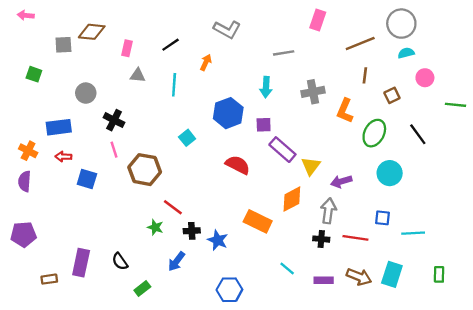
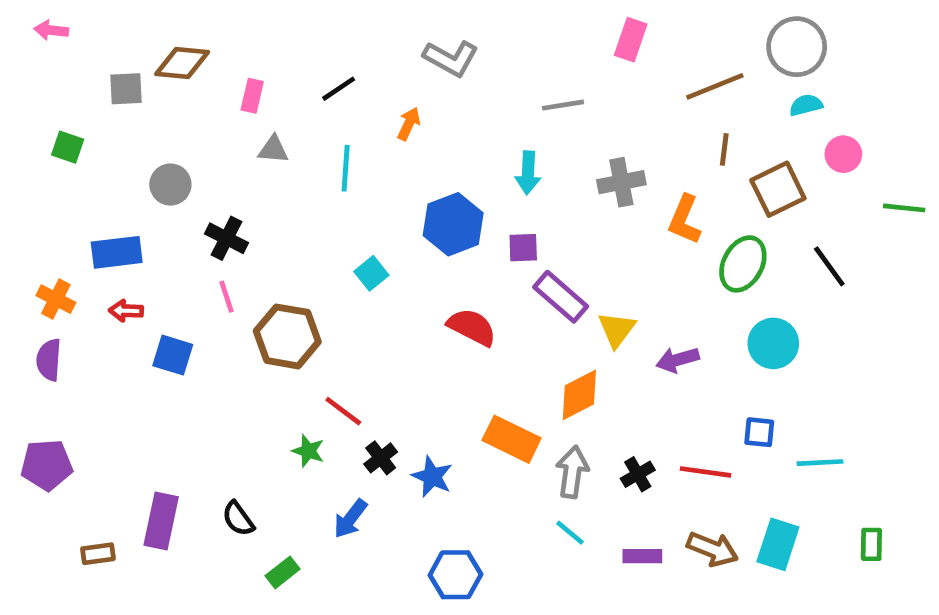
brown square: (392, 95) -> (778, 189), size x1.6
gray arrow: (328, 211) -> (572, 472), moved
black cross: (192, 231) -> (381, 458), turned -35
black cross: (321, 239) -> (638, 474), turned -35

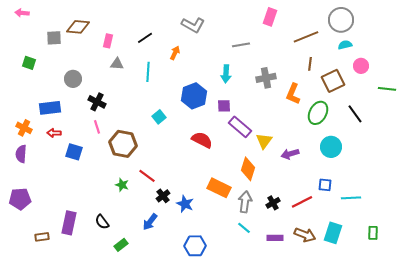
orange diamond: (579, 395) -> (248, 169), turned -45
green star: (308, 451) -> (122, 185), moved
red line: (706, 472) -> (302, 202), turned -35

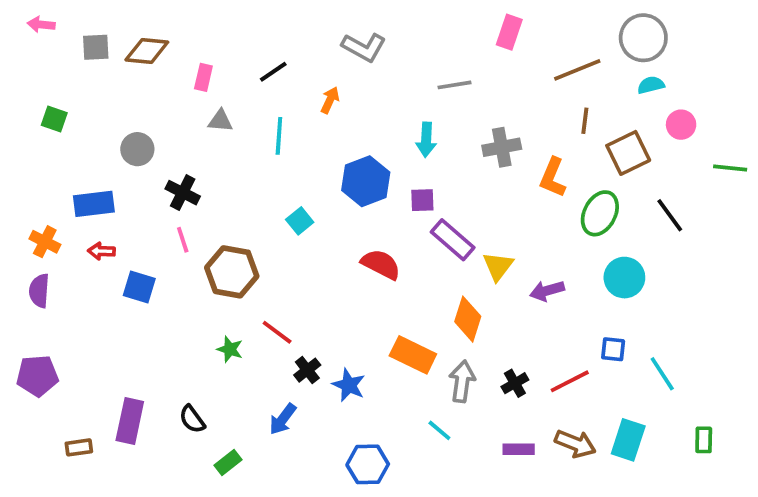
gray square: (54, 38) -> (96, 47), moved
cyan line: (351, 198) -> (662, 374), turned 60
cyan line: (244, 228) -> (439, 430), moved

